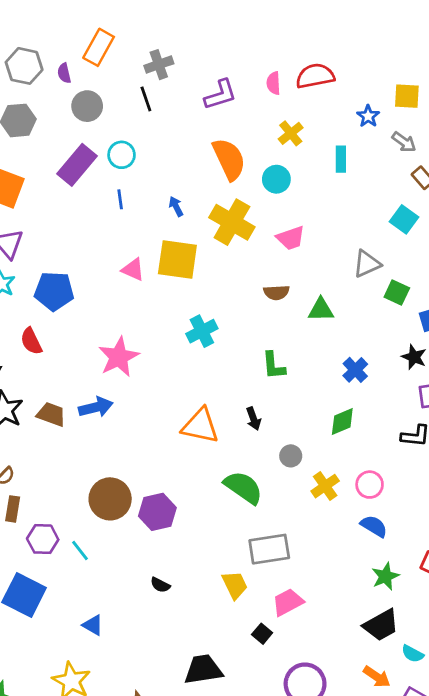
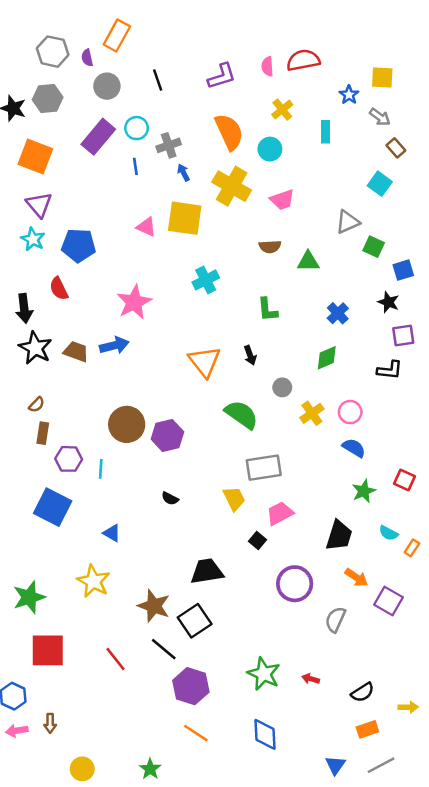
gray cross: (159, 65) -> (169, 145), moved
orange triangle: (200, 426) -> (204, 361), turned 40
cyan line: (80, 551) -> (101, 469), turned 42
black trapezoid: (381, 625) -> (339, 536), moved, turned -44
cyan semicircle: (413, 654) -> (388, 533), moved

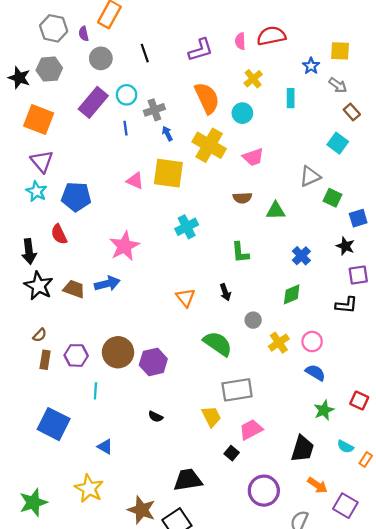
orange triangle: (204, 361) -> (186, 298), size x0.7
purple hexagon: (69, 459) -> (76, 355), moved

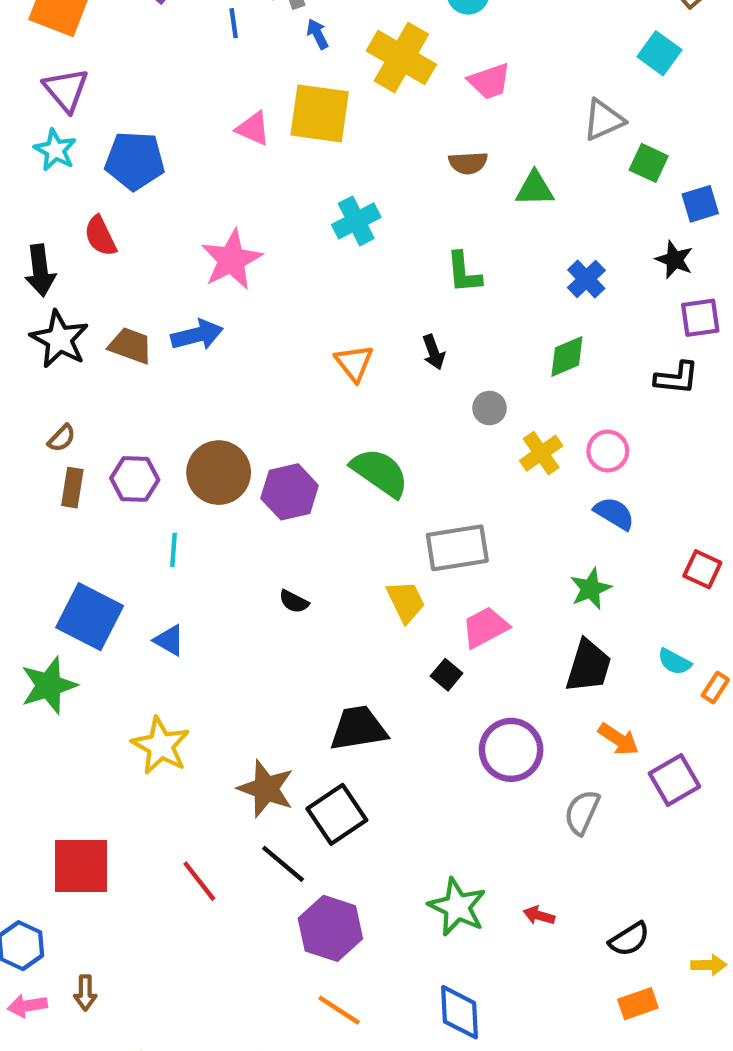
green semicircle: (218, 344) -> (380, 473), moved
green star: (324, 410) -> (591, 589), moved
blue triangle: (105, 447) -> (169, 640), moved
green star: (33, 502) -> (49, 685), moved
purple square: (345, 506) -> (674, 780), turned 30

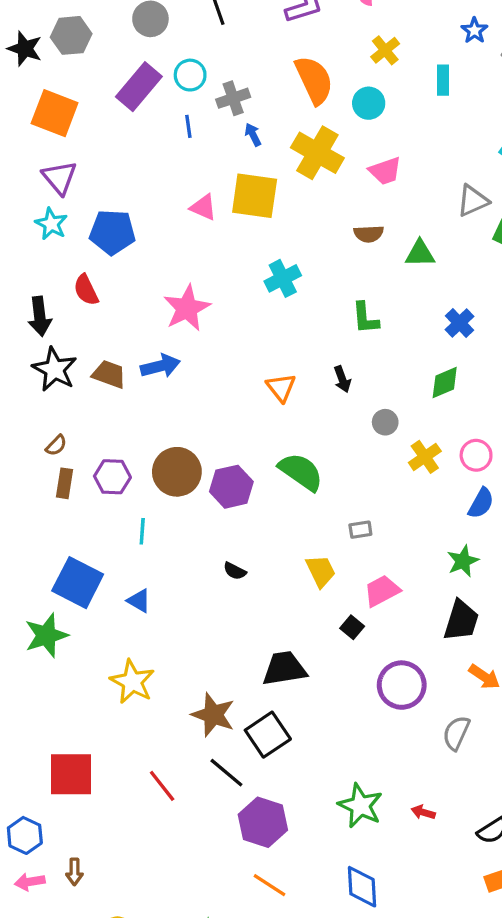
blue semicircle: (614, 513) -> (481, 503), turned 88
gray rectangle: (457, 548) -> (360, 530), size x0.5

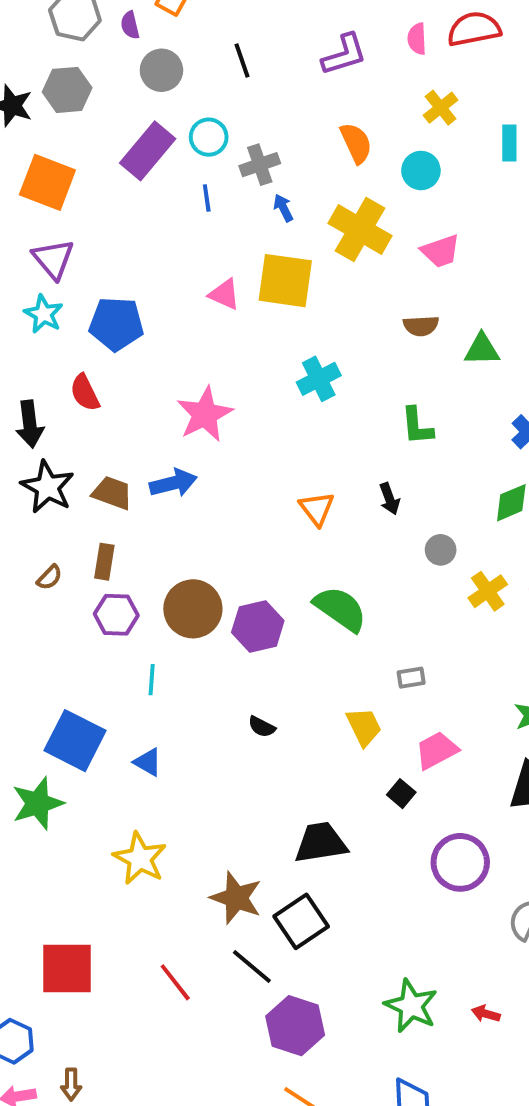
orange semicircle: (314, 80) -> (356, 143), size x0.7
brown rectangle: (64, 483) -> (104, 562), moved

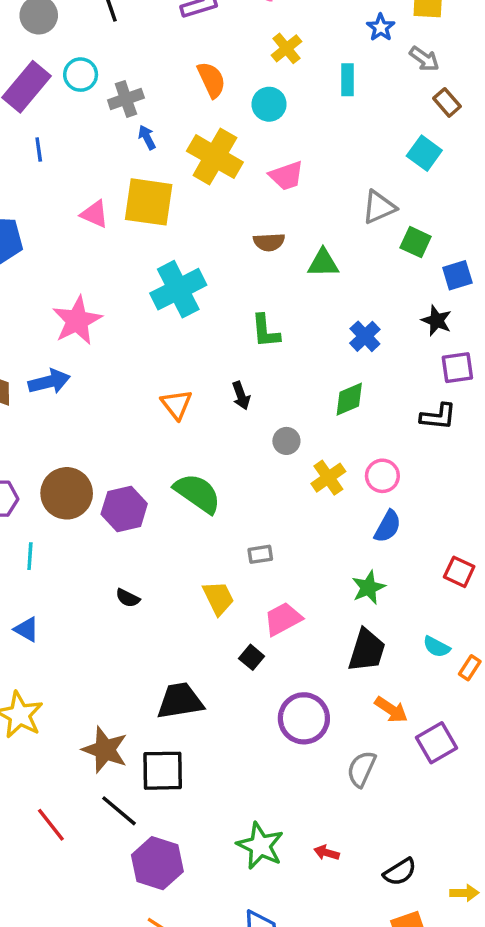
blue line: (207, 198) -> (39, 150), moved
cyan cross: (319, 379) -> (178, 289), size x1.4
black square: (301, 921) -> (163, 771), turned 33

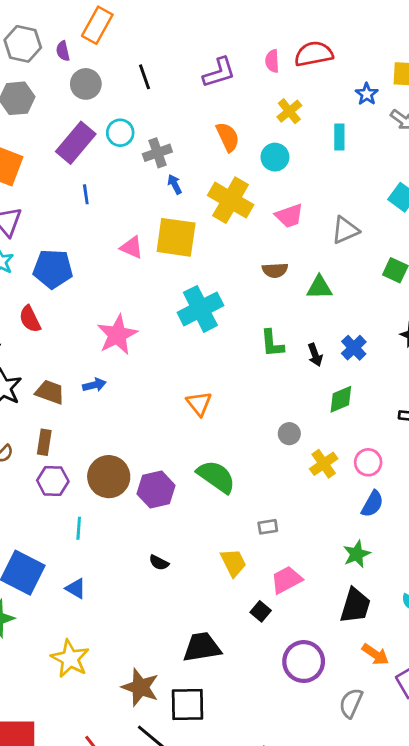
gray triangle: (379, 207) -> (345, 230), moved
blue arrow: (49, 382) -> (94, 385), size x0.7
black arrow: (241, 396) -> (315, 355), moved

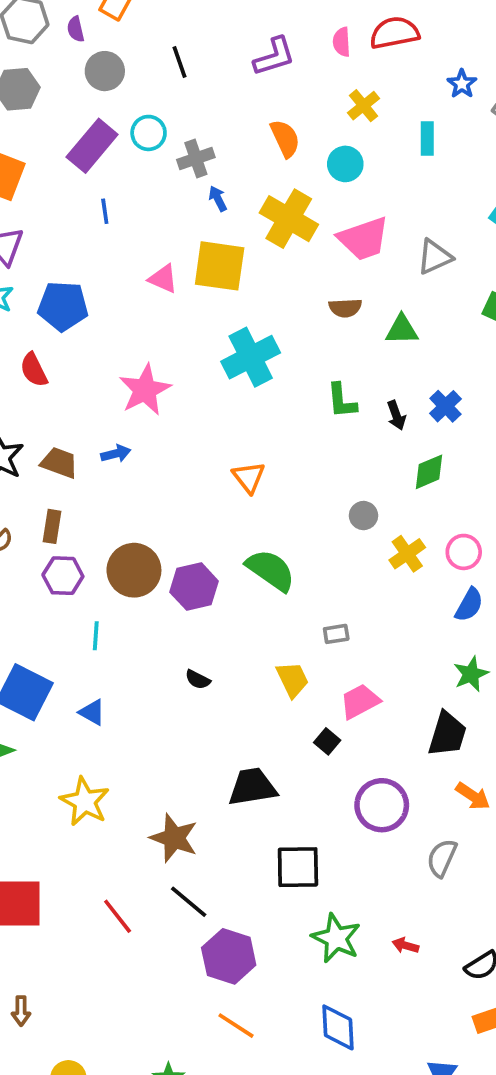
pink trapezoid: (289, 216) -> (363, 239), size x1.4
green star: (357, 554) -> (471, 674), moved
black square: (188, 705) -> (298, 867), moved

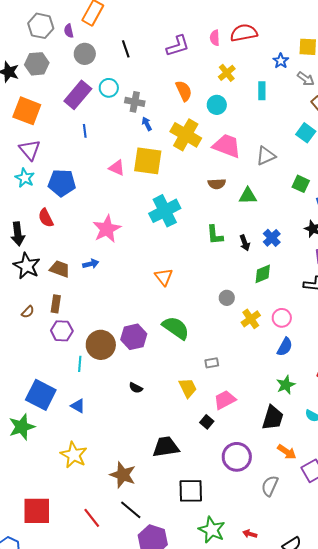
gray cross: (196, 158) -> (135, 102), turned 30
pink trapezoid: (363, 239) -> (227, 146), turned -140
brown circle: (134, 570) -> (101, 345), moved

